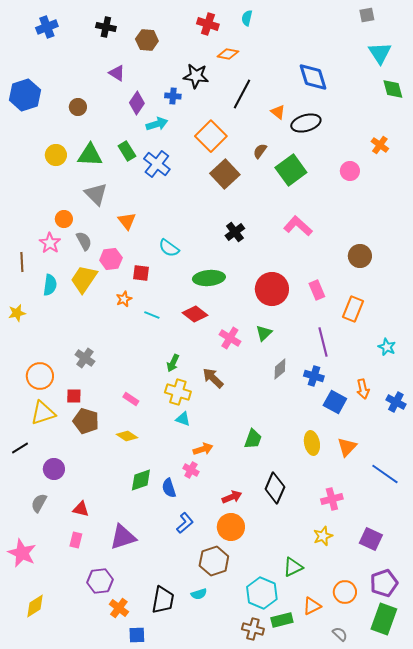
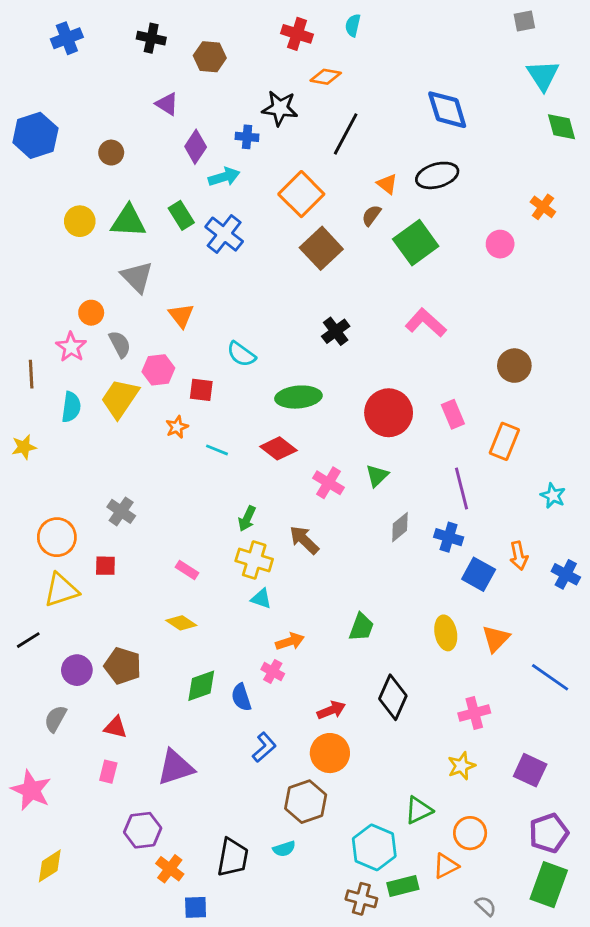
orange triangle: (278, 112) -> (387, 184), moved
brown pentagon: (86, 421) -> (123, 666), moved
orange circle: (345, 592) -> (470, 833), moved

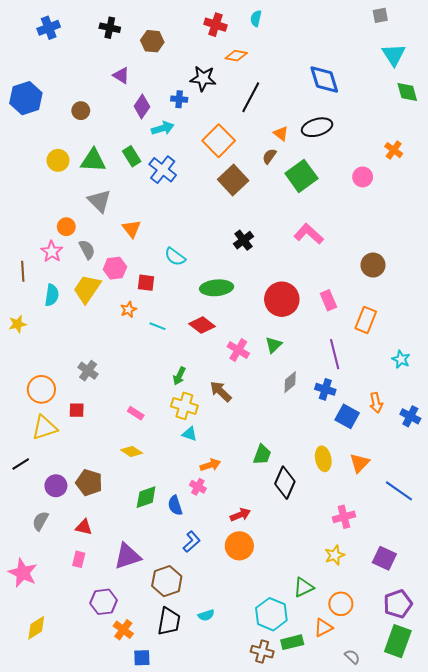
black diamond: (393, 697) -> (285, 483), moved
brown hexagon: (306, 802) -> (167, 581), moved

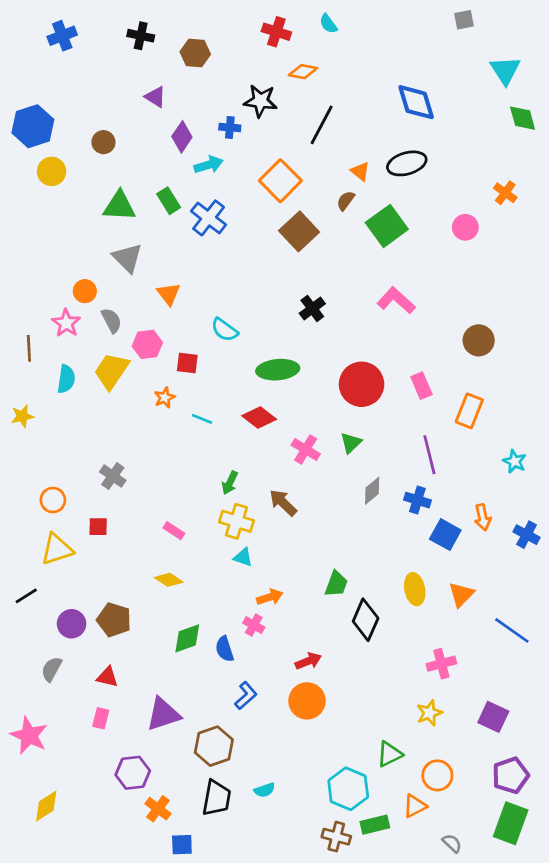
gray square: (380, 15) -> (464, 20), moved
cyan semicircle: (256, 18) -> (328, 24), turned -49
yellow circle: (58, 160) -> (52, 171), moved
orange circle: (41, 389) -> (53, 500), size x0.7

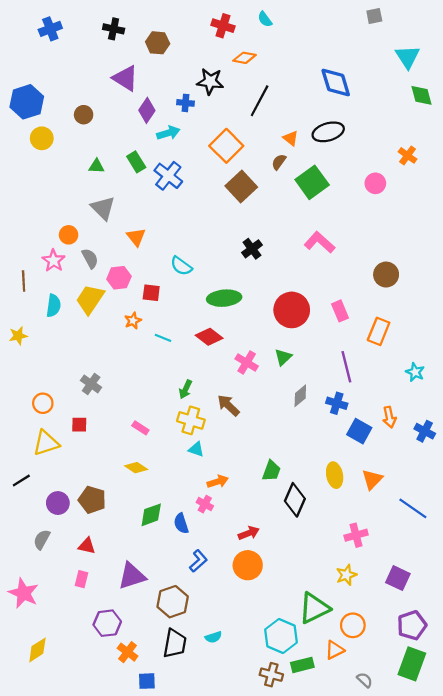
purple triangle: (155, 97) -> (125, 78), size x1.5
green triangle: (119, 206) -> (96, 166), size x0.6
green triangle: (389, 754) -> (314, 608), size x1.5

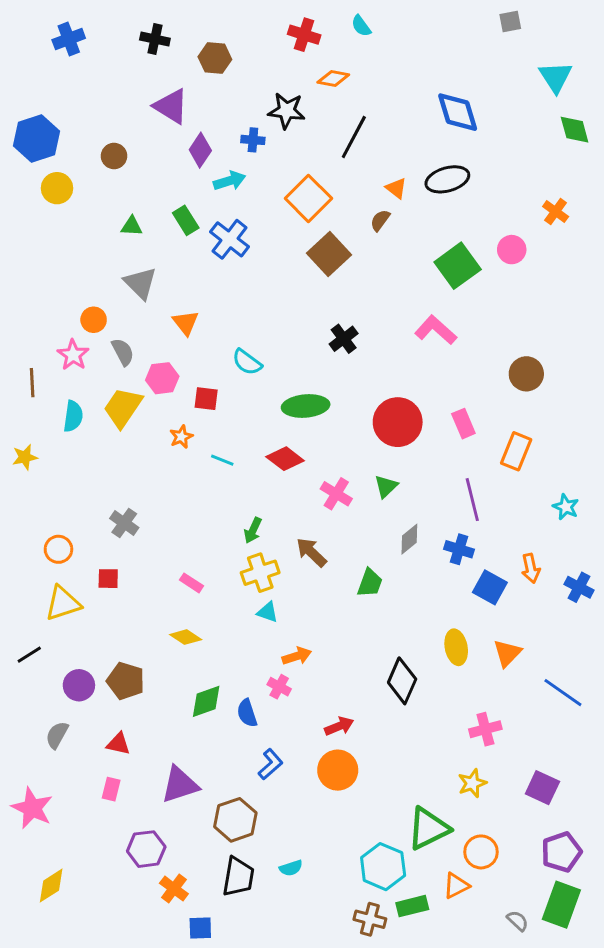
green square: (312, 182) -> (458, 266), moved
yellow cross: (191, 420) -> (260, 573), turned -36
green trapezoid: (271, 471) -> (370, 583), moved
gray semicircle: (365, 680) -> (518, 921), moved

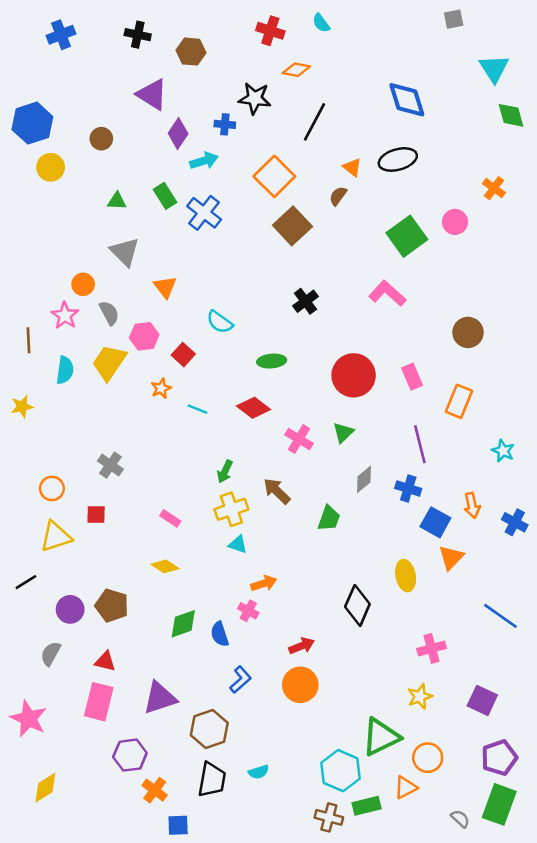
red square: (206, 399) -> (183, 355), turned 35
green ellipse: (306, 406) -> (272, 361), size x0.7
orange triangle: (507, 653) -> (451, 557), moved
pink rectangle: (111, 789) -> (99, 702), size x1.8

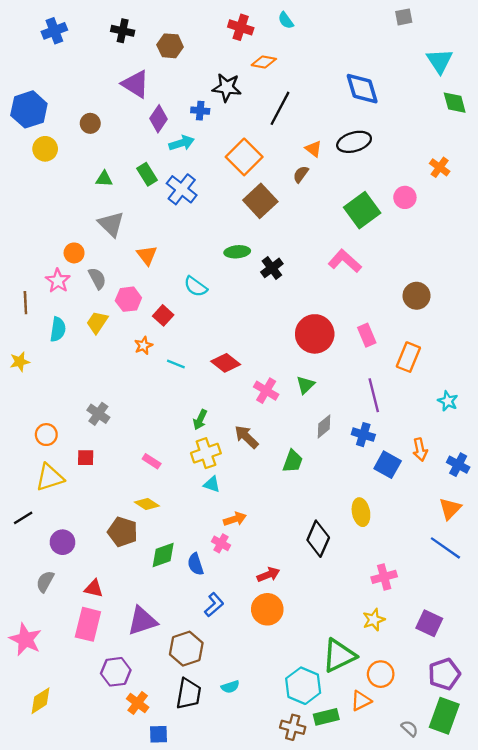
green ellipse: (272, 361) -> (237, 252), moved
yellow trapezoid: (109, 362) -> (97, 322), size x0.7
orange triangle: (451, 557) -> (450, 509), moved
brown pentagon: (112, 605) -> (123, 532), moved

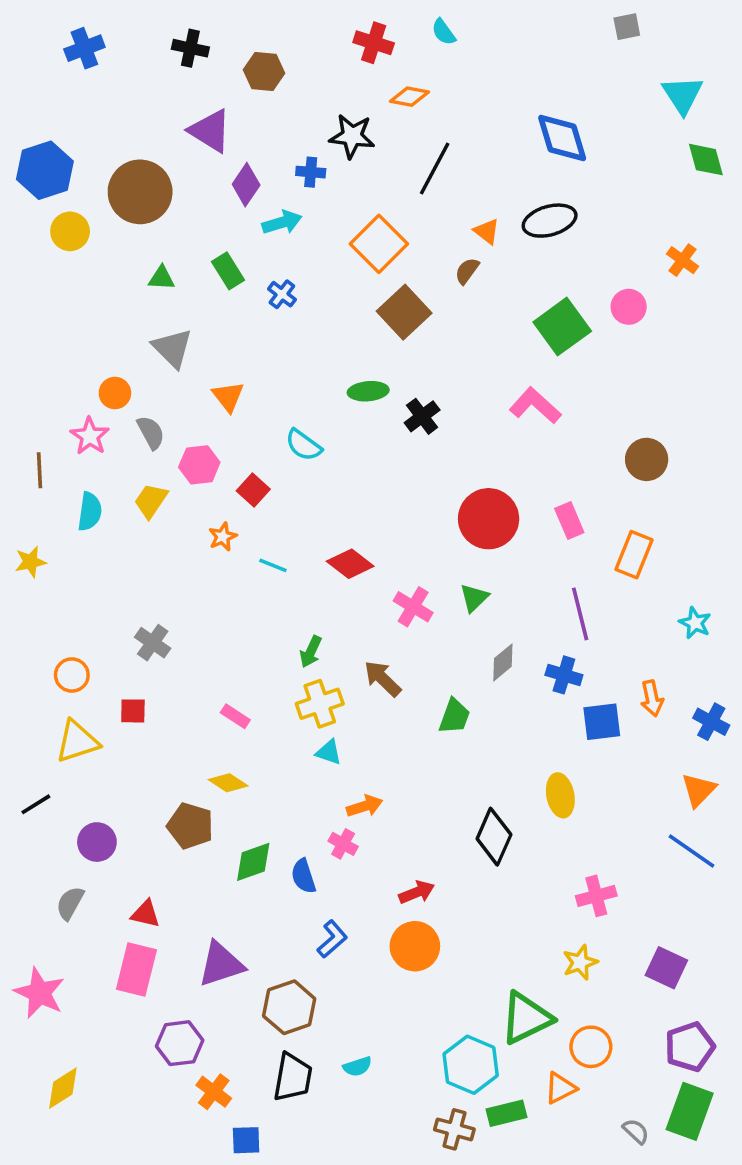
brown circle: (90, 123) -> (140, 192), size x2.0
blue cross: (182, 189) -> (282, 294), size x0.6
blue square: (388, 465) -> (602, 722), turned -36

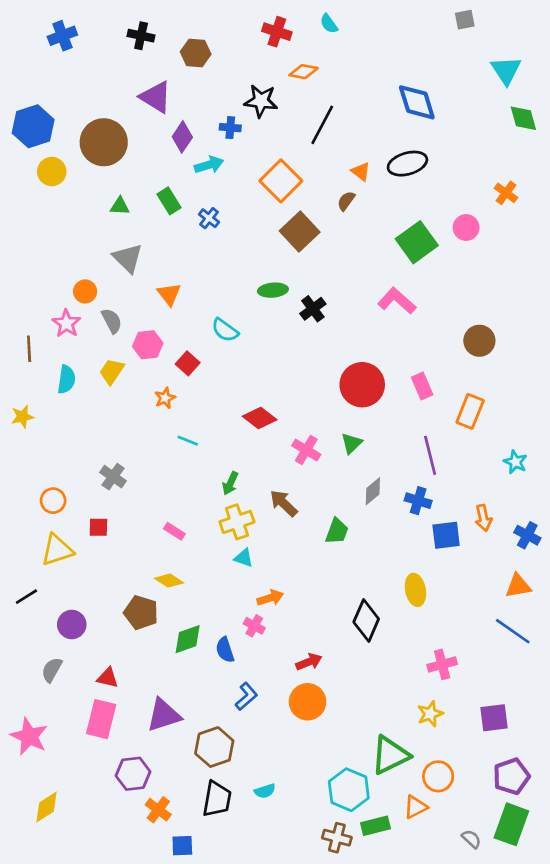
cyan line: (273, 565) -> (188, 441), moved
orange triangle: (699, 790) -> (518, 586), turned 36
purple square: (666, 968) -> (494, 718), turned -32

